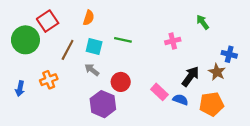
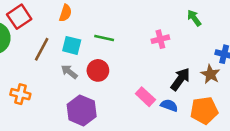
orange cross: (49, 80) -> (20, 94), moved, turned 35
red circle: (121, 82) -> (98, 70), moved

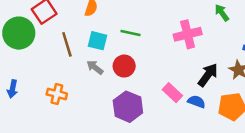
pink cross: (160, 39) -> (188, 34), size x1.5
brown line: (42, 49) -> (67, 44), turned -45
orange cross: (20, 94) -> (57, 94), moved
purple hexagon: (82, 110) -> (128, 107), moved

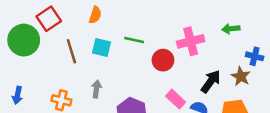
green arrow: (222, 13) -> (231, 29), moved, turned -60
red circle: (124, 66) -> (163, 60), moved
gray arrow: (95, 67) -> (96, 89), moved, turned 60

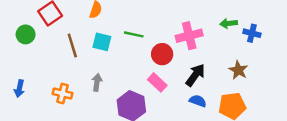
green circle: (24, 40) -> (26, 34), size x0.6
blue cross: (255, 56) -> (252, 33), moved
black arrow: (211, 81) -> (195, 75), moved
pink rectangle: (176, 99) -> (157, 82), moved

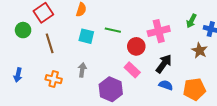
green arrow: (229, 23) -> (191, 21), turned -56
brown line: (72, 46) -> (50, 43), moved
brown star: (238, 70) -> (200, 50), moved

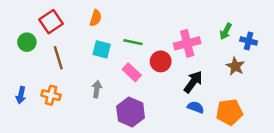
pink rectangle: (132, 70) -> (132, 72), moved
orange cross: (54, 79) -> (51, 95), moved

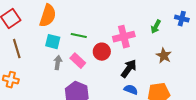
orange semicircle: (96, 18) -> (48, 16), size x1.6
blue cross: (249, 41) -> (182, 19), moved
gray arrow: (97, 89) -> (58, 63), moved

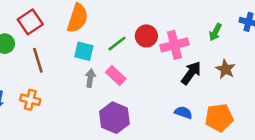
green line: (79, 36) -> (117, 44), turned -49
red circle: (102, 52) -> (146, 36), moved
black arrow: (129, 69) -> (191, 73), moved

